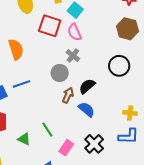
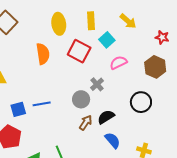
pink semicircle: (74, 32) -> (118, 63), moved, turned 78
orange semicircle: (16, 49) -> (43, 54), moved
blue semicircle: (86, 109) -> (113, 140), moved

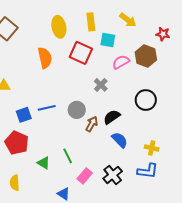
cyan square: (107, 40) -> (108, 40), turned -35
brown hexagon: (155, 67) -> (146, 56), moved
gray circle: (81, 99) -> (77, 110), moved

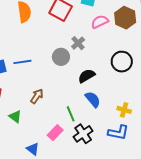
gray circle: (77, 110) -> (61, 57), moved
brown arrow: (92, 124) -> (37, 96), moved
green line: (68, 156) -> (71, 114), moved

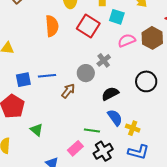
brown arrow: (37, 96) -> (68, 91), moved
yellow cross: (124, 110) -> (133, 128), moved
green line: (71, 114) -> (92, 130), turned -63

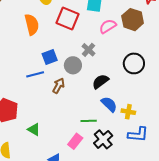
blue square: (23, 80) -> (50, 57), moved

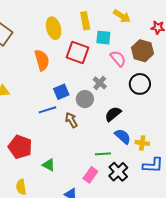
pink semicircle: (108, 26) -> (118, 59), turned 84
black circle: (134, 63) -> (140, 84), moved
brown arrow: (59, 86) -> (71, 120), turned -56

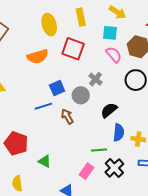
cyan square: (103, 38) -> (110, 33), moved
orange semicircle: (42, 60) -> (38, 57), turned 90
blue semicircle: (123, 136) -> (119, 133), turned 54

